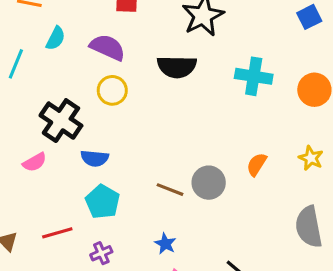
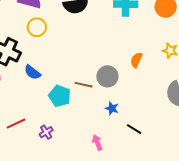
blue semicircle: (95, 158) -> (32, 72), turned 42
cyan pentagon: (102, 202) -> (60, 96), moved
blue star: (165, 244) -> (112, 108), moved

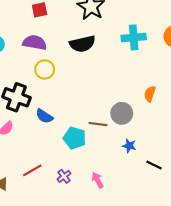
pink arrow: (97, 142) -> (98, 180), moved

